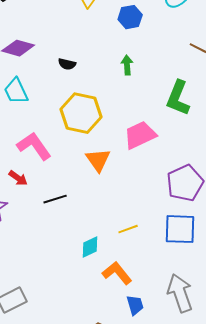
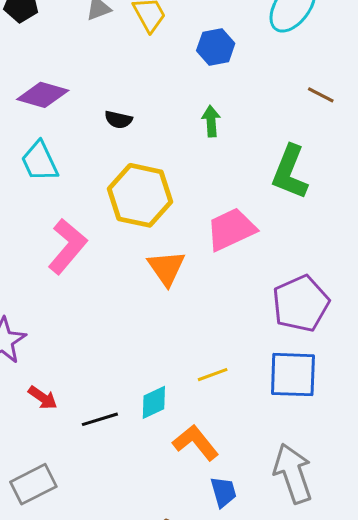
pink L-shape: (34, 146) -> (67, 246), turned 75
red arrow: (18, 178) -> (43, 398), moved
black line: (55, 199) -> (100, 419), moved

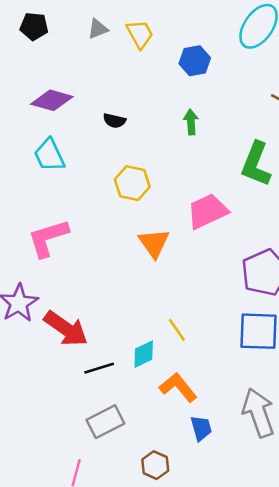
yellow hexagon: (140, 195) -> (132, 183), size x0.7
pink L-shape: (67, 246) -> (48, 238), moved, turned -147
yellow line: (213, 375) -> (177, 330), moved, turned 75
red arrow: (43, 398) -> (66, 329), moved, size x1.8
gray rectangle: (33, 484) -> (105, 422), moved

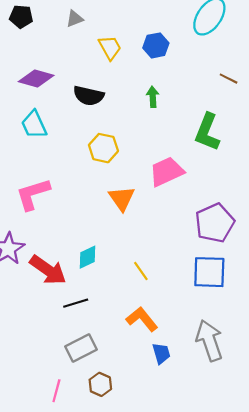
yellow trapezoid: (140, 34) -> (110, 48), moved
black semicircle: (114, 121) -> (89, 96), size x1.6
cyan diamond: (144, 354) -> (87, 257), moved
brown hexagon: (155, 465) -> (100, 384), moved

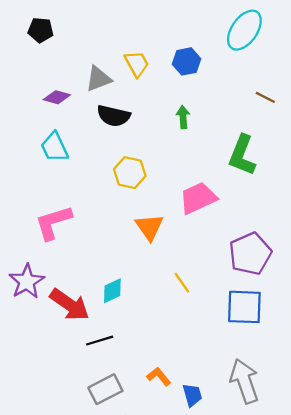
gray triangle: (75, 19) -> (98, 79), moved, size x1.4
purple diamond: (36, 79) -> (57, 97), size x0.7
yellow line: (141, 271) -> (182, 283), moved
orange L-shape: (142, 319) -> (159, 376), moved, size x0.7

